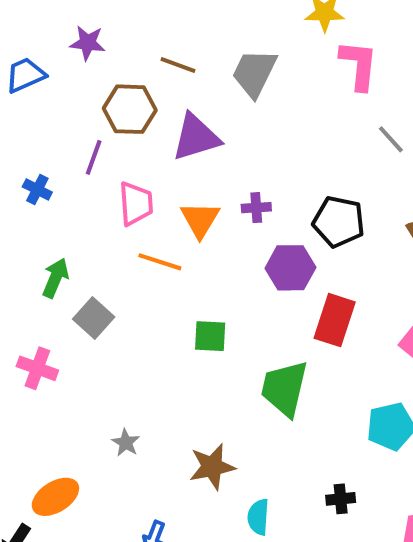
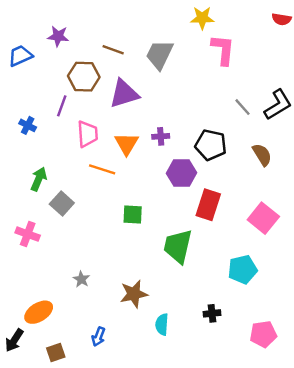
gray line: (391, 139) -> (243, 107), moved

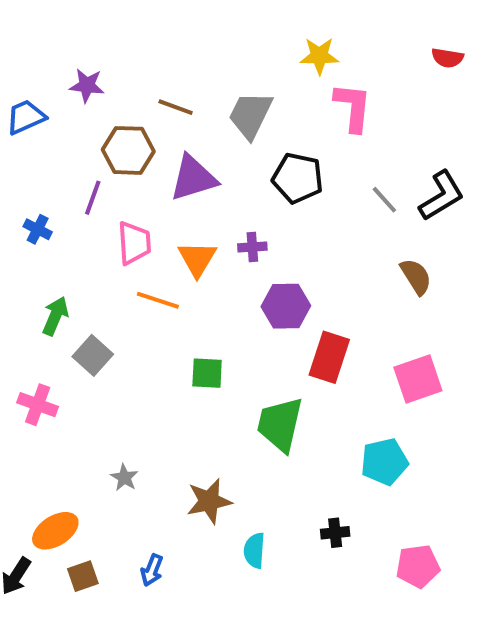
black pentagon: (211, 145) -> (298, 178), moved
pink square: (263, 218) -> (418, 379), turned 32
brown square: (56, 352) -> (83, 576), moved

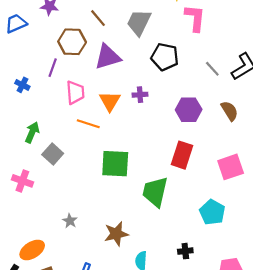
brown line: (176, 107) -> (98, 18), turned 30
purple hexagon: (286, 306) -> (189, 110), moved
green square: (207, 373) -> (115, 164), size x1.6
cyan pentagon: (384, 462) -> (212, 212), turned -30

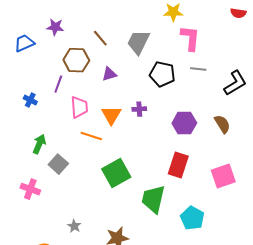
purple triangle: (108, 57) -> (109, 74), size x0.6
gray line: (212, 69) -> (198, 69), moved, turned -42
green square: (115, 164) -> (116, 173), turned -32
cyan pentagon: (212, 212) -> (192, 218), moved

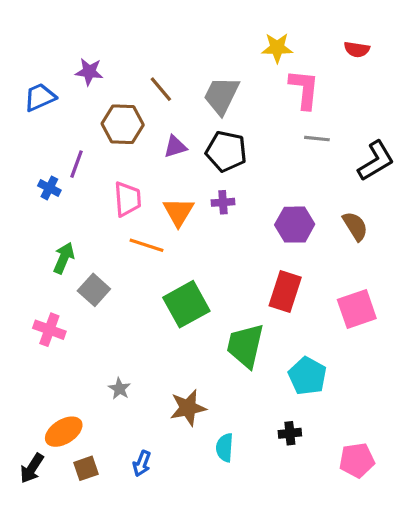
red semicircle: (238, 13) -> (357, 49), moved
black pentagon: (162, 74) -> (226, 151), moved
purple line: (58, 84) -> (76, 164), moved

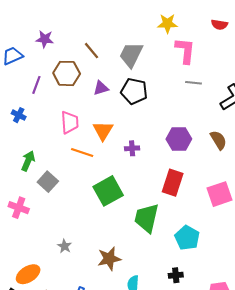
purple line: (76, 164) -> (36, 85), moved
purple cross: (223, 202) -> (132, 148), moved

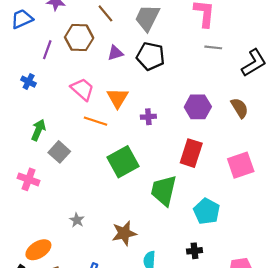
pink trapezoid: (70, 122) -> (82, 89), turned -45

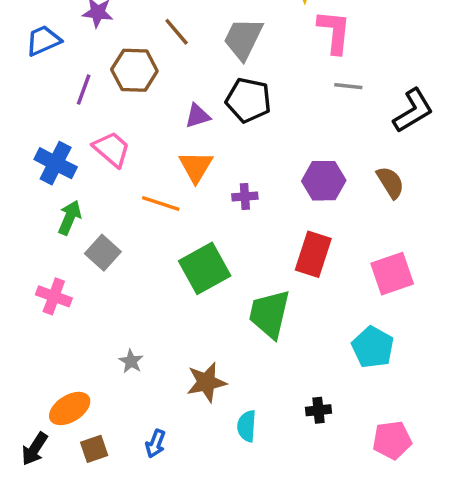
purple triangle: (115, 53) -> (198, 116), moved
blue cross: (29, 82) -> (56, 163), moved, size x1.6
pink trapezoid: (82, 89) -> (112, 149), moved
cyan pentagon: (207, 211) -> (373, 347), moved

